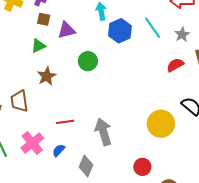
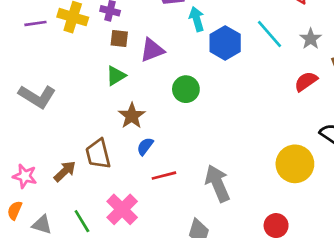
blue semicircle: (59, 150) -> (145, 146), moved

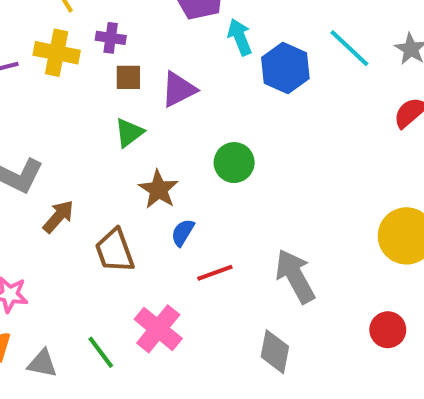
green circle: (186, 89) -> (234, 163), moved
brown arrow: (65, 171) -> (58, 217), moved

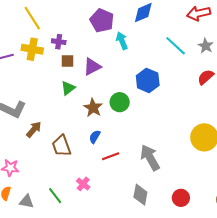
blue hexagon: (285, 68) -> (148, 80), moved
brown star: (159, 190) -> (93, 108), moved
pink cross: (158, 329) -> (83, 184), size x0.6
red circle: (388, 330) -> (181, 198), moved

